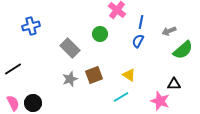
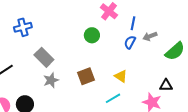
gray arrow: (169, 31) -> (150, 36), moved
gray rectangle: (70, 48) -> (44, 57), moved
gray star: (70, 79) -> (51, 80), moved

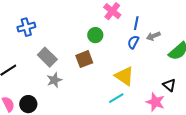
brown square: (86, 76) -> (84, 59), moved
yellow triangle: (121, 76) -> (124, 76), size x1.5
black triangle: (166, 85) -> (169, 85), turned 40

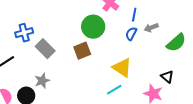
blue cross: (26, 27) -> (24, 33), moved
green circle: (95, 35) -> (93, 27), size x1.5
gray star: (54, 80) -> (42, 81), moved

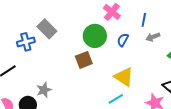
blue line: (134, 15) -> (144, 20), moved
blue semicircle: (131, 34) -> (123, 40), moved
gray rectangle: (45, 49) -> (47, 29), moved

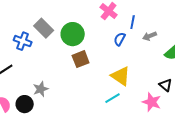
blue line: (144, 20) -> (133, 22), moved
green circle: (95, 36) -> (73, 34), moved
blue cross: (26, 42) -> (23, 41), turned 36

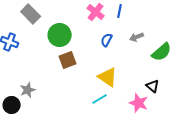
blue line: (133, 22) -> (120, 11), moved
gray rectangle: (44, 28) -> (31, 14), moved

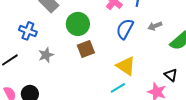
blue semicircle: (107, 40) -> (125, 29), size x1.5
gray star: (28, 90) -> (46, 55), moved

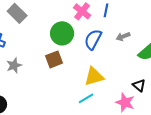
green circle: (78, 24) -> (62, 33), moved
yellow triangle: (126, 66) -> (94, 76), turned -50

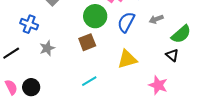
black triangle: (139, 85) -> (172, 55), moved
cyan line: (86, 98) -> (89, 81), moved

